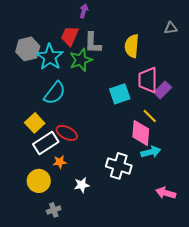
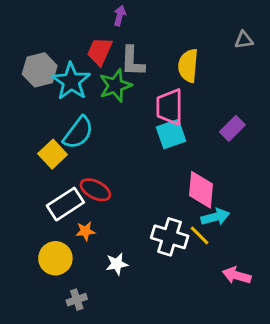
pink trapezoid: (148, 80) -> (170, 107), moved
yellow line: (150, 116) -> (200, 235), moved
yellow square: (35, 123) -> (53, 154), moved

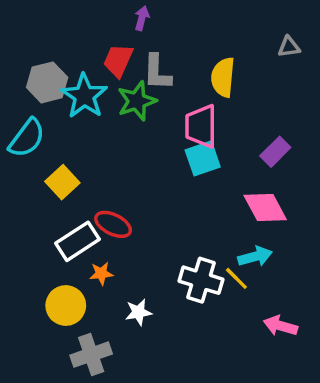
cyan semicircle: (78, 133) -> (27, 138), moved
pink diamond: (201, 190) -> (265, 207), moved, turned -33
gray cross: (77, 300) -> (91, 355), size x1.6

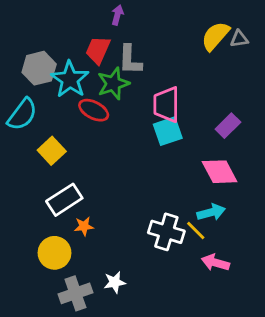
yellow semicircle: (223, 77) -> (215, 36), moved, turned 36
red ellipse: (113, 224) -> (94, 110), moved
white star: (138, 312) -> (115, 282), moved
pink arrow: (280, 326) -> (215, 263), moved

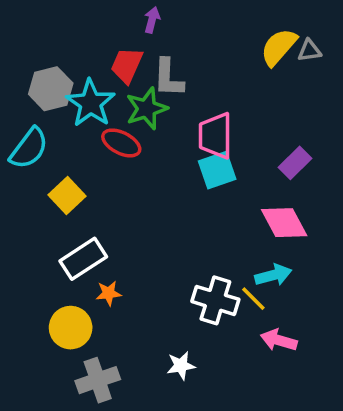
white star: (115, 282) -> (181, 366), moved

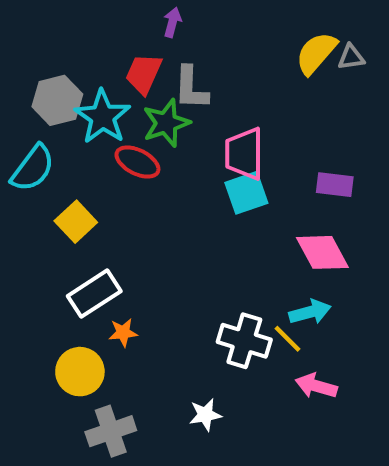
purple rectangle: (295, 163) -> (335, 185), turned 52

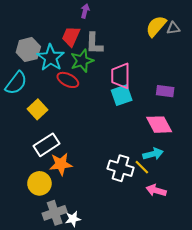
orange star: (123, 333) -> (61, 164), size x1.6
white star: (205, 415) -> (73, 219), moved

